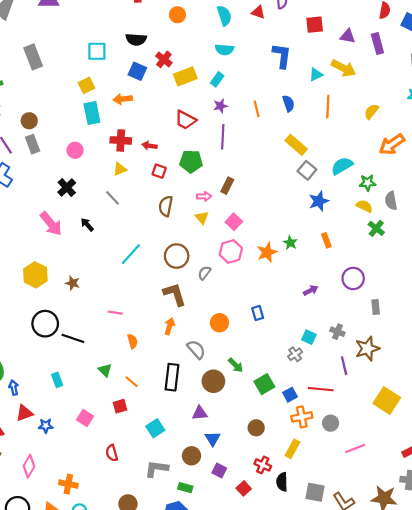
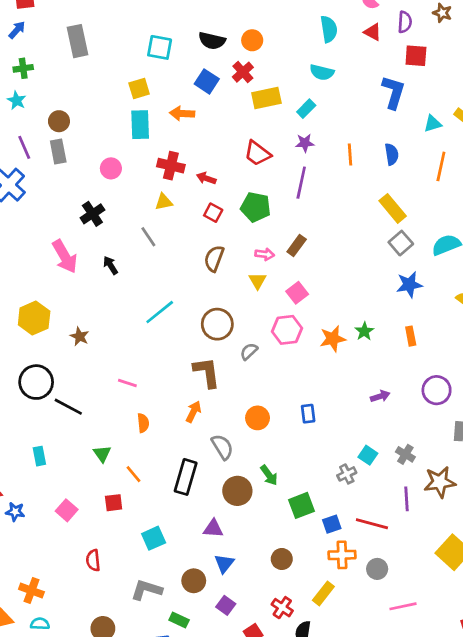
orange circle: (177, 15) -> (252, 40), moved
red square: (315, 25) -> (416, 56), moved

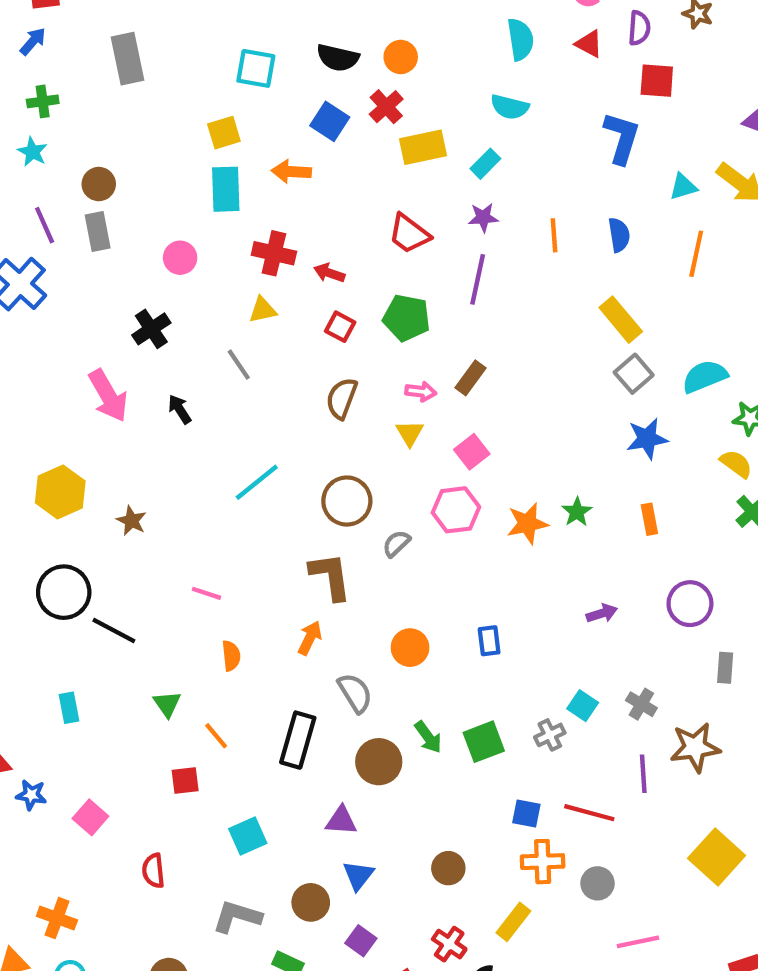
green square: (302, 505) -> (484, 742), moved
pink square: (67, 510) -> (90, 817), moved
blue square: (332, 524) -> (526, 813), turned 30

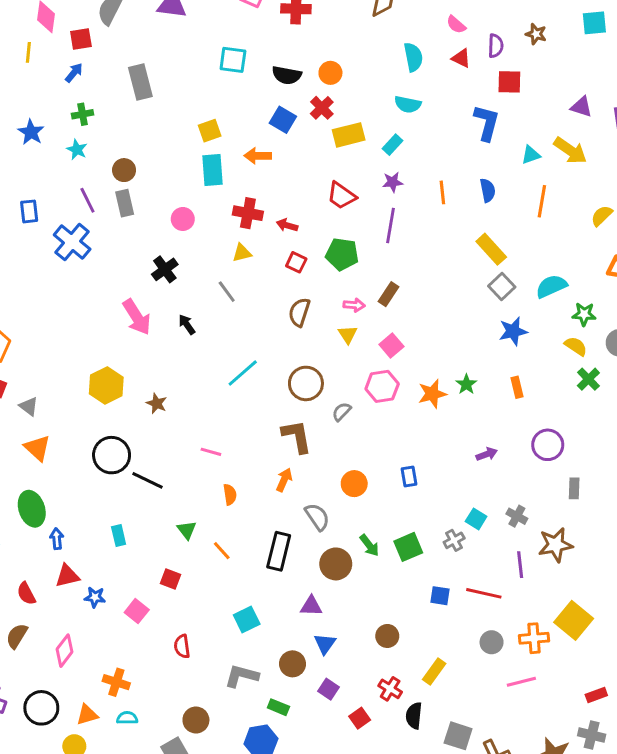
cyan square: (256, 68) -> (233, 60), moved
red square: (185, 780) -> (170, 579), moved, turned 30
orange cross: (543, 862) -> (534, 638), moved

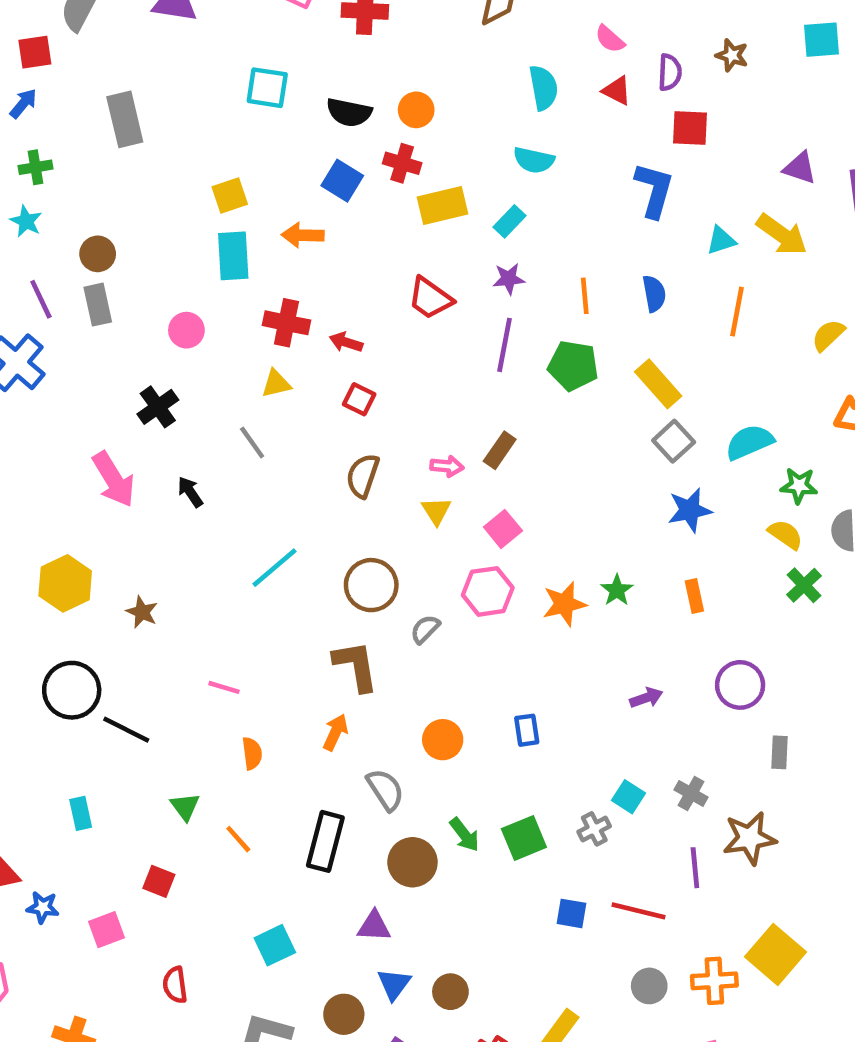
red cross: (322, 108) -> (402, 163), turned -30
green pentagon: (342, 254) -> (573, 366), moved
pink square: (137, 611) -> (106, 930), turned 30
brown circle: (387, 636) -> (450, 992), moved

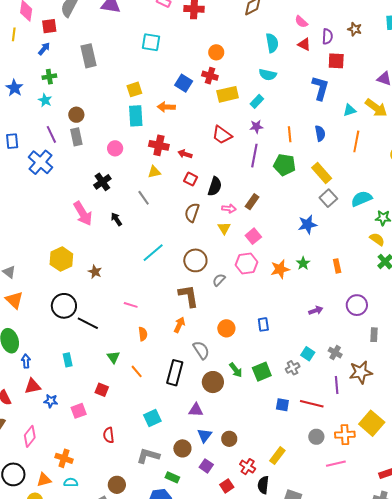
black semicircle: (349, 112) -> (215, 186), moved, turned -84
blue star: (690, 510) -> (307, 225), moved

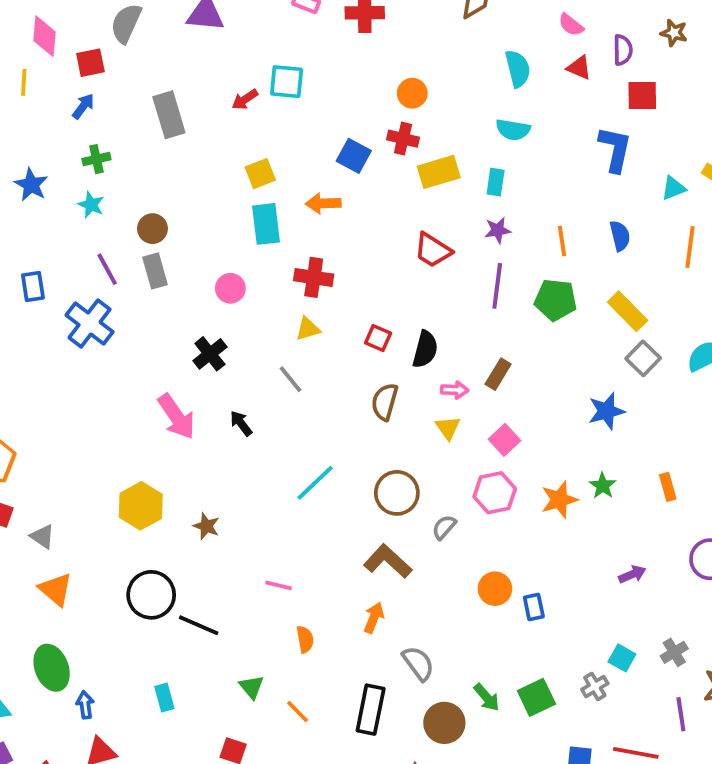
cyan rectangle: (257, 101) -> (496, 182), turned -32
red arrow: (185, 154) -> (245, 100), moved, turned -48
brown L-shape: (189, 296) -> (388, 561), turned -35
orange circle: (226, 328) -> (495, 589), moved
gray cross: (335, 353) -> (674, 652), turned 32

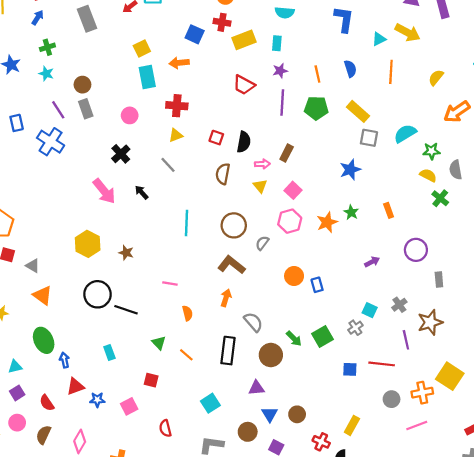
gray square: (643, 358) -> (369, 138), turned -30
cyan line: (315, 483) -> (187, 223), turned -40

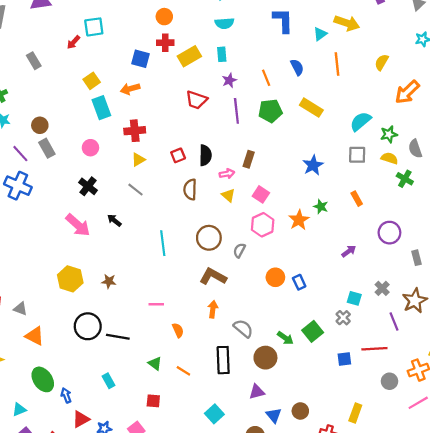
gray rectangle: (87, 19) -> (34, 61), size x0.7
red square: (216, 138) -> (178, 155), turned -32
gray square: (369, 138) -> (357, 155), moved

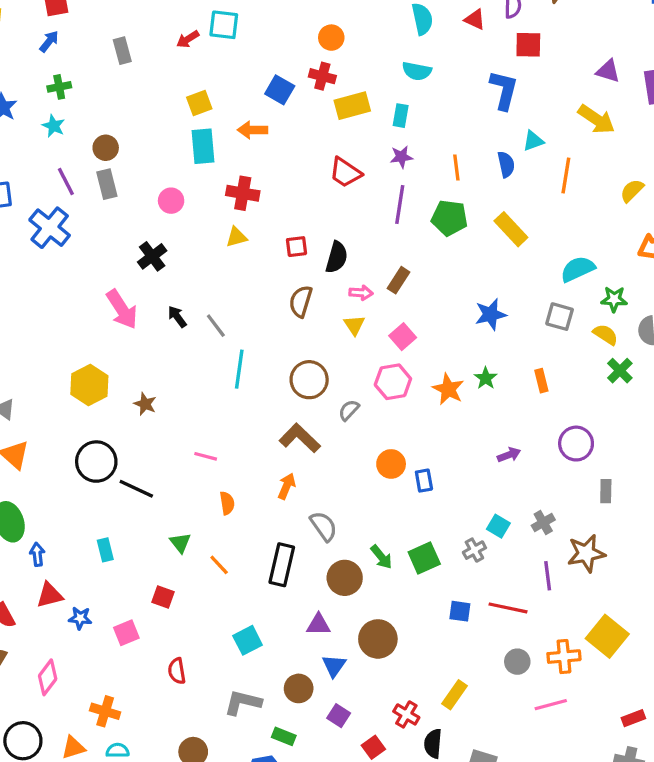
cyan triangle: (320, 34) -> (533, 141), moved
gray line: (135, 190) -> (216, 326), moved
orange star: (299, 220) -> (448, 389), turned -30
brown circle: (300, 411) -> (378, 639), moved, size x1.5

